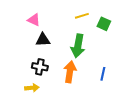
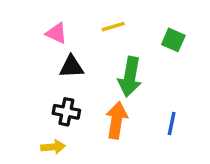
yellow line: (82, 16) -> (113, 27), moved

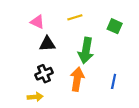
black cross: (66, 112) -> (44, 74), turned -35

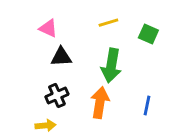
yellow line: (75, 17) -> (108, 23), moved

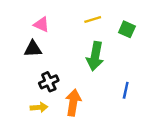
black triangle: (61, 57) -> (33, 49), moved
orange arrow: (100, 103) -> (73, 103), moved

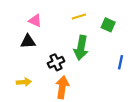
black cross: (49, 82) -> (56, 62), moved
blue line: (126, 90) -> (121, 62), moved
yellow arrow: (39, 107) -> (24, 82), moved

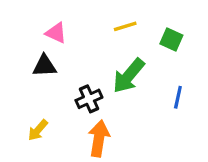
green arrow: (81, 48) -> (129, 76), turned 30
blue line: (121, 62) -> (178, 97), moved
yellow arrow: (24, 82) -> (38, 130), turned 136

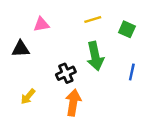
pink triangle: (56, 33) -> (41, 24), turned -35
black triangle: (44, 66) -> (21, 49), moved
green arrow: (129, 76) -> (95, 56), turned -52

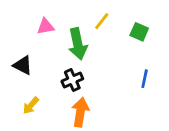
yellow line: (93, 20) -> (102, 21), turned -35
black triangle: (21, 49) -> (23, 65), moved, turned 30
green arrow: (95, 56) -> (78, 44), moved

